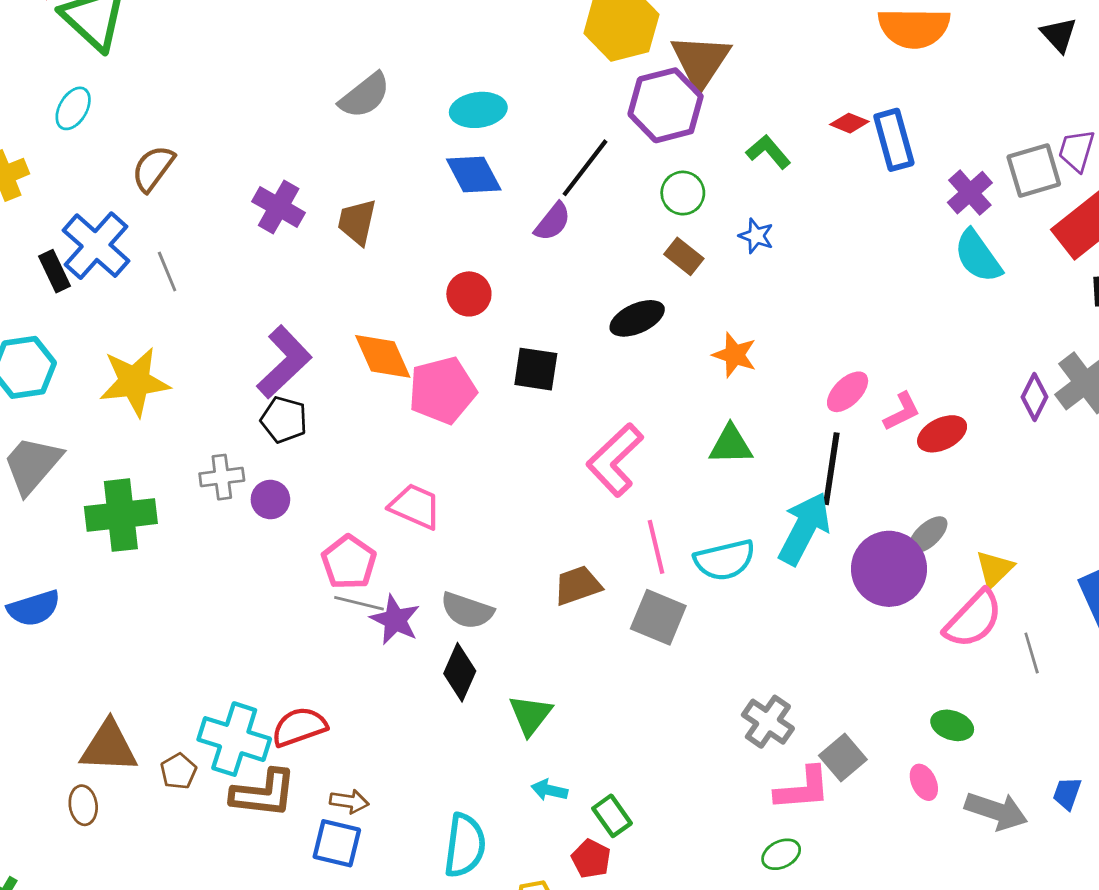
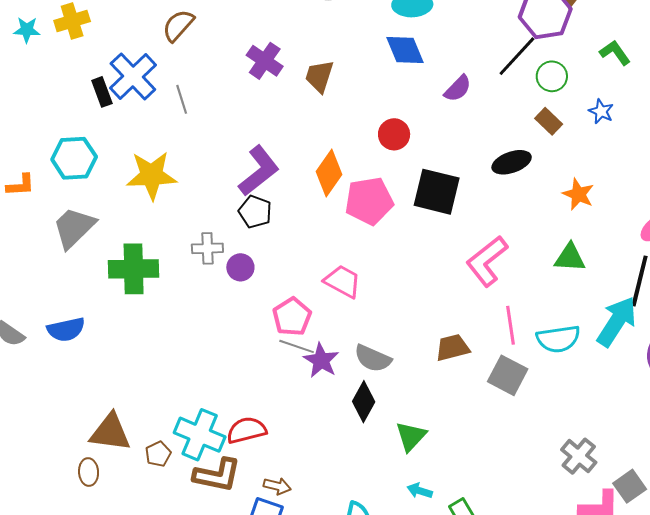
black line: (585, 168) -> (517, 56), moved
orange diamond: (383, 356) -> (329, 173), turned 54
black square: (536, 369) -> (437, 192), size x1.4

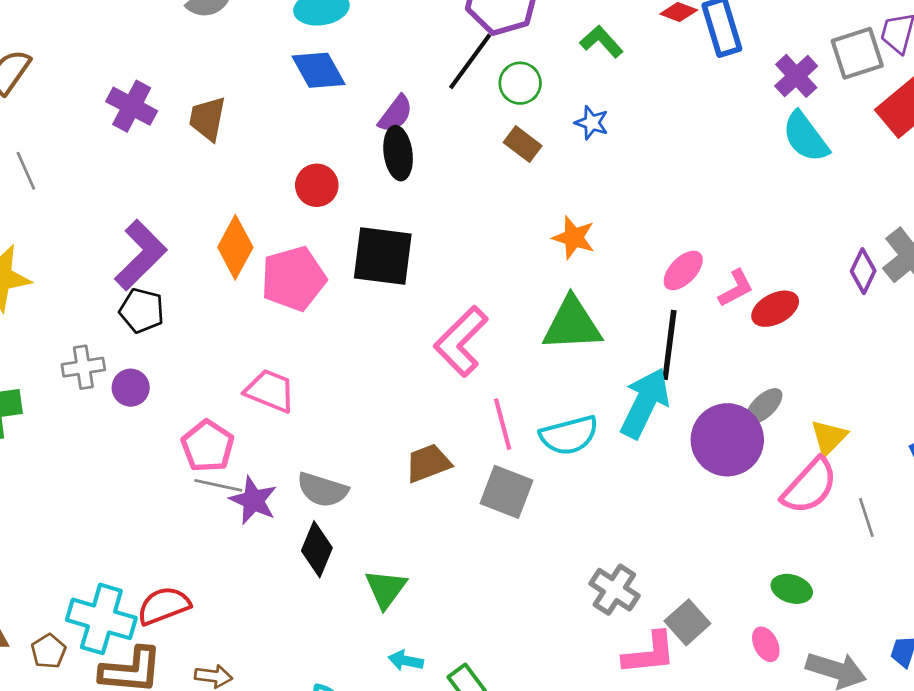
black ellipse: (512, 162) -> (398, 153), moved, turned -72
green triangle: (570, 258) -> (572, 324), size x1.4

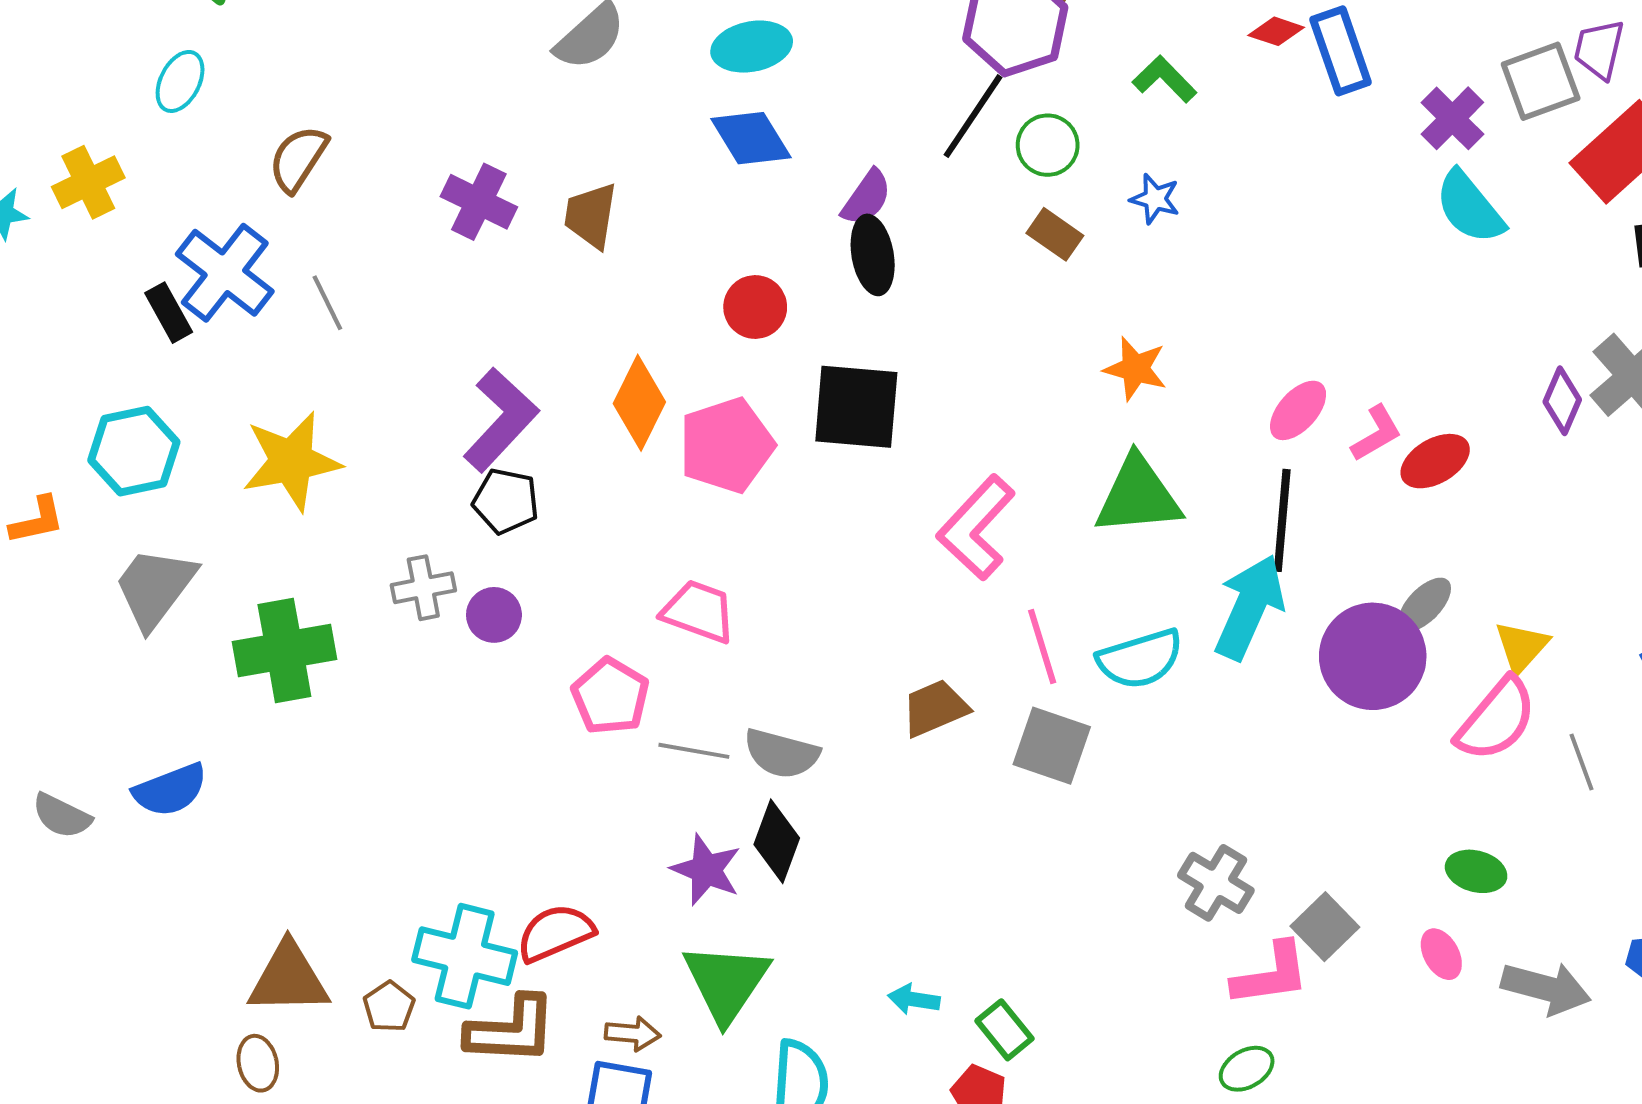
gray line: (218, 485) -> (694, 751), moved
purple star: (253, 500) -> (706, 870), moved
green triangle: (386, 589) -> (726, 982), moved, size x1.4

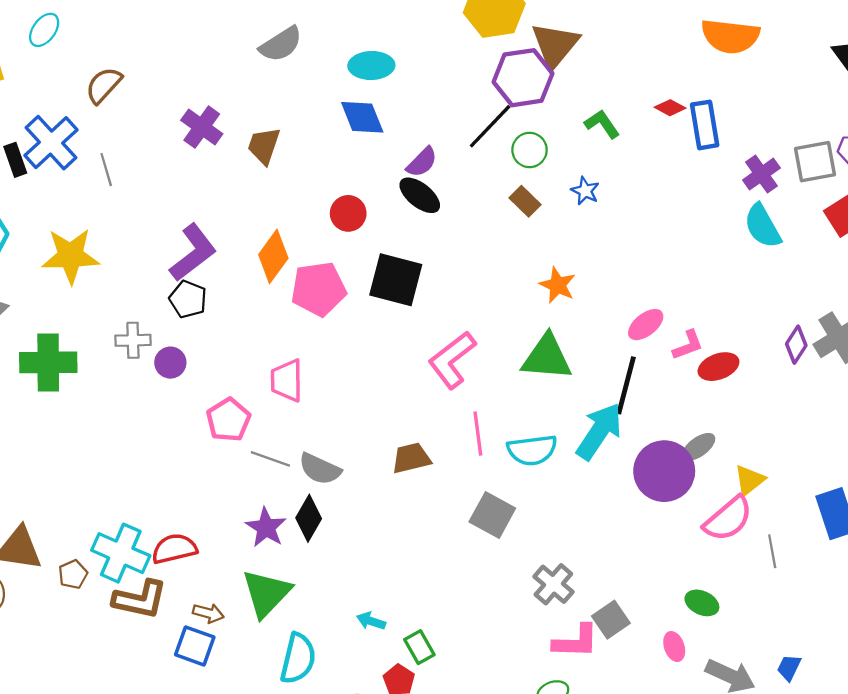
black ellipse: (873, 255) -> (420, 195), turned -51
pink trapezoid: (699, 611) -> (287, 380), turned -120
gray square: (1052, 746) -> (492, 515), moved

